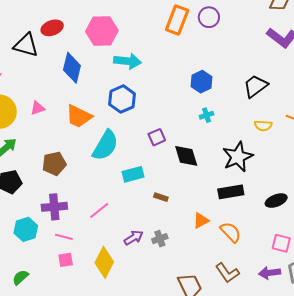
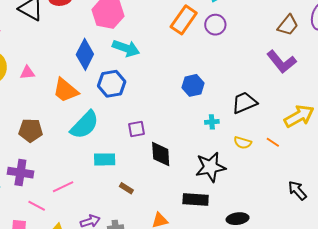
blue diamond: (72, 68) -> (85, 54), moved
cyan cross: (207, 115) -> (212, 122), moved
pink line: (64, 237) -> (37, 206), moved

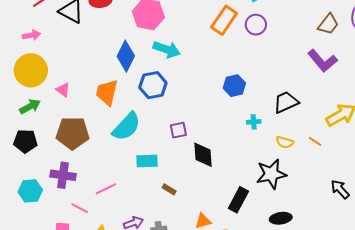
pink triangle: (27, 73) -> (63, 90), moved, turned 42
orange trapezoid: (66, 90) -> (107, 92), turned 64
brown pentagon: (31, 130) -> (72, 133), size x1.4
black star: (210, 167) -> (271, 174), moved
black rectangle: (196, 200) -> (238, 200), turned -65

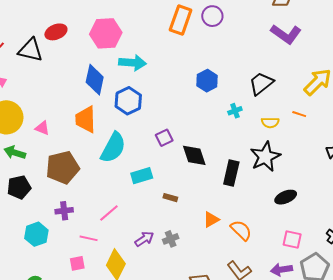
green arrow: (30, 106) -> (15, 153), turned -120
purple cross: (63, 175) -> (64, 211), size x0.7
black rectangle: (238, 200) -> (231, 173), moved

